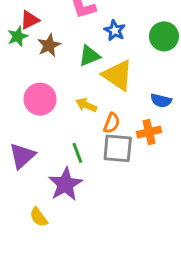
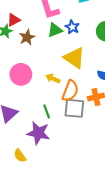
green triangle: (89, 56) -> (55, 30), moved
orange semicircle: (112, 123) -> (70, 91), size x1.5
purple star: (65, 184) -> (38, 133), turned -30

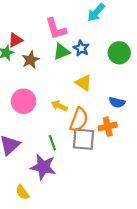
yellow triangle: (74, 58) -> (83, 83), size x0.7

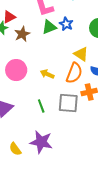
yellow triangle: (83, 83) -> (81, 54), moved
orange semicircle: (79, 120) -> (74, 73), moved
purple star: (43, 167) -> (41, 142), moved

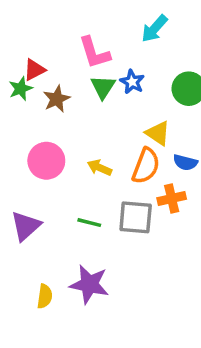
green triangle: (49, 27) -> (103, 87), turned -35
green line: (41, 106) -> (89, 223), turned -56
yellow semicircle: (15, 149) -> (45, 296), turned -136

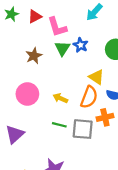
red triangle: (34, 70) -> (35, 16), moved
green star: (21, 89) -> (11, 14), moved
green line: (89, 223) -> (59, 125), moved

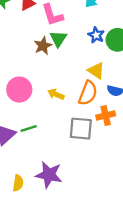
blue star: (81, 45) -> (96, 35), moved
brown star: (34, 56) -> (43, 46), moved
green line: (59, 125) -> (29, 129), moved, turned -32

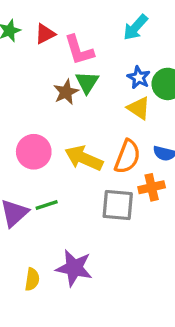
yellow triangle: (96, 71) -> (139, 108), moved
yellow arrow: (56, 94) -> (84, 158), size x1.6

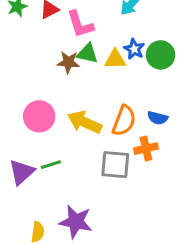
green triangle: (87, 82) -> (87, 53), turned -50
brown star: (66, 92) -> (68, 62), turned 30
yellow triangle: (139, 108) -> (115, 59), moved, turned -35

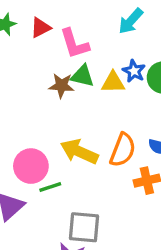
pink circle: (39, 116) -> (31, 166), moved
green line: (51, 165) -> (50, 187), moved
gray square: (115, 165) -> (84, 227), moved

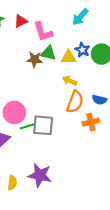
yellow arrow: (79, 152) -> (70, 81), moved, size x0.6
gray square: (84, 227) -> (43, 125), moved

